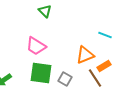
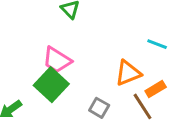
green square: (41, 73) -> (51, 85), moved, turned 35

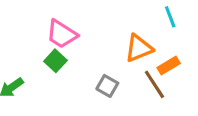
cyan line: (157, 44) -> (170, 17), turned 48
green square: (51, 85) -> (55, 61), size x0.6

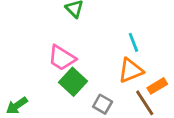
cyan line: (170, 17) -> (133, 42), moved
green square: (55, 61) -> (73, 82), moved, size x1.4

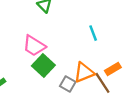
orange triangle: (131, 70) -> (84, 72), moved

